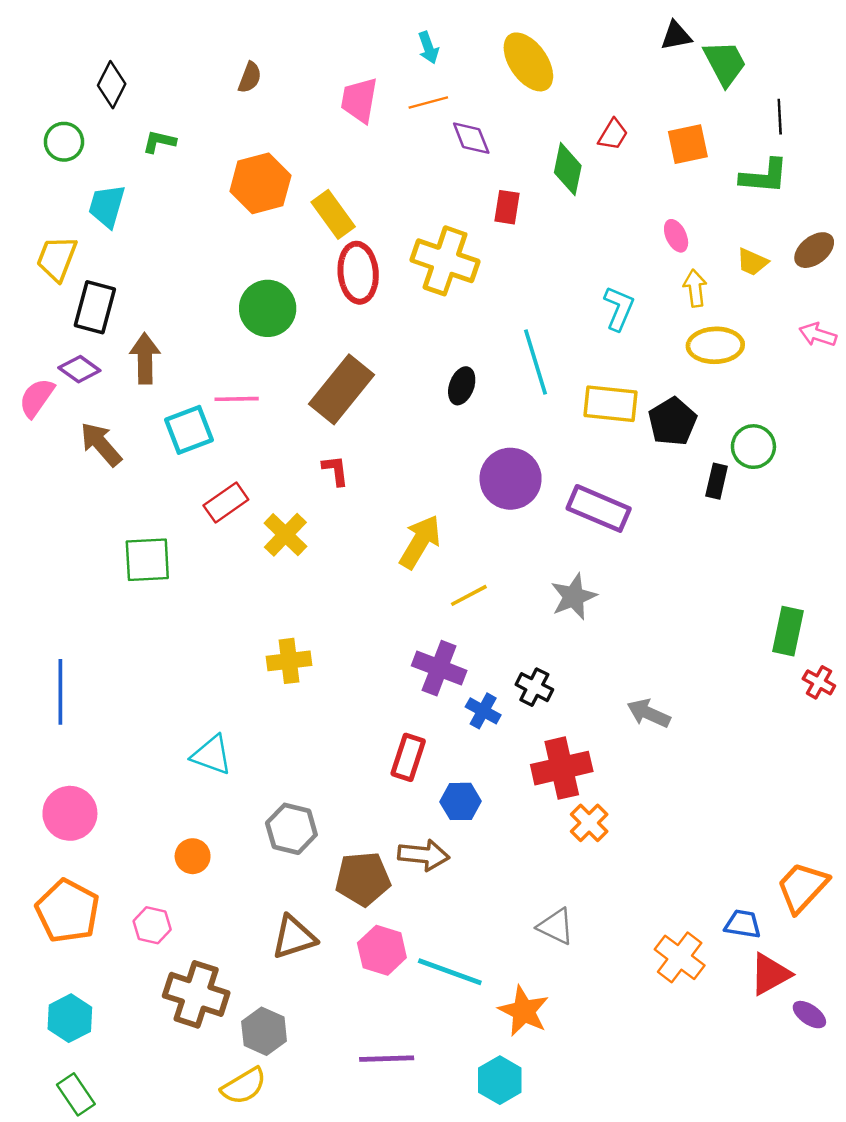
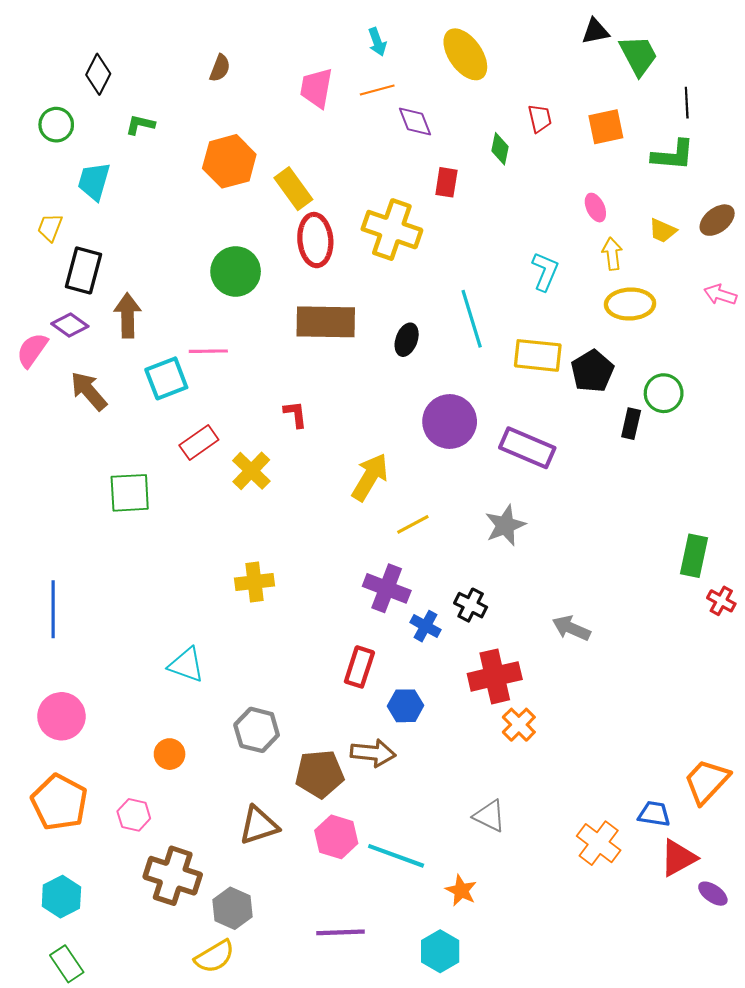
red trapezoid: (613, 135) -> (540, 118), turned -44
green diamond: (568, 169) -> (500, 149), size x0.7
yellow trapezoid: (57, 258) -> (50, 227), size x0.7
brown rectangle: (341, 389) -> (326, 322), moved, turned 52
orange star: (524, 1011) -> (461, 890), size x0.7

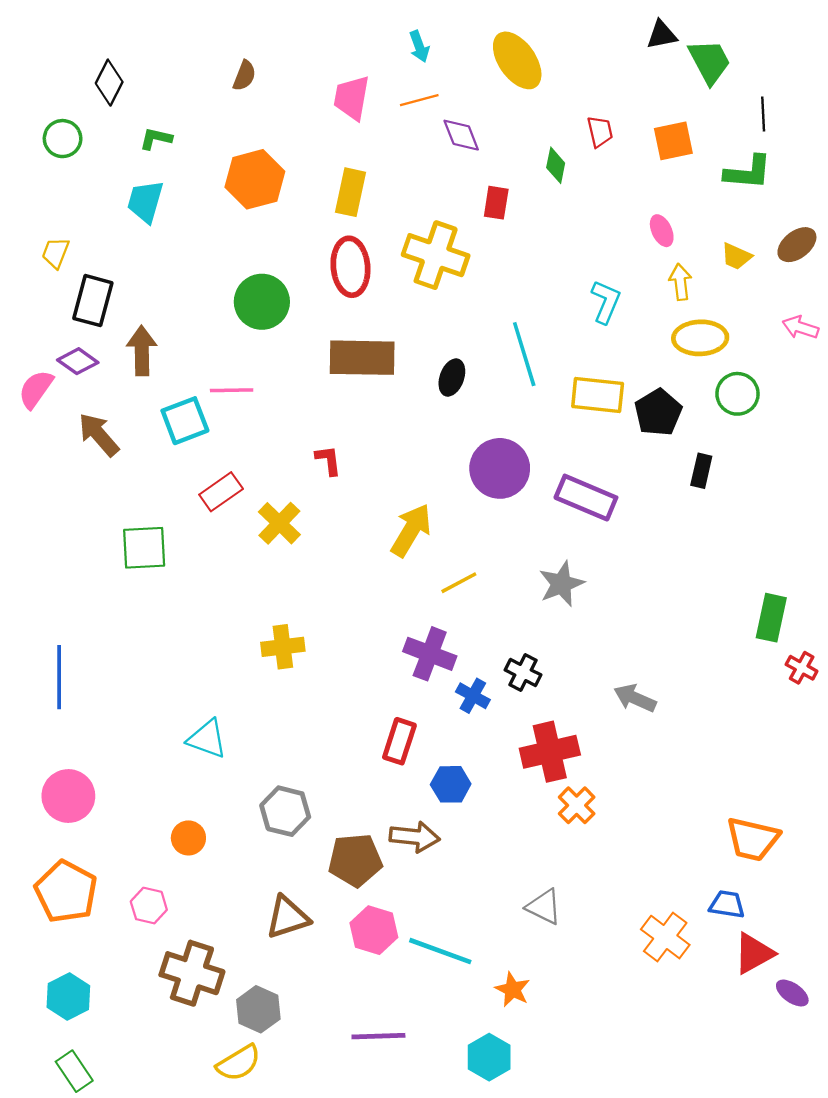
cyan trapezoid: (94, 181) -> (145, 201), moved
yellow rectangle: (293, 189) -> (350, 192), moved, turned 48
green circle: (664, 393) -> (737, 394), moved
orange trapezoid: (707, 781) -> (753, 839), moved, turned -120

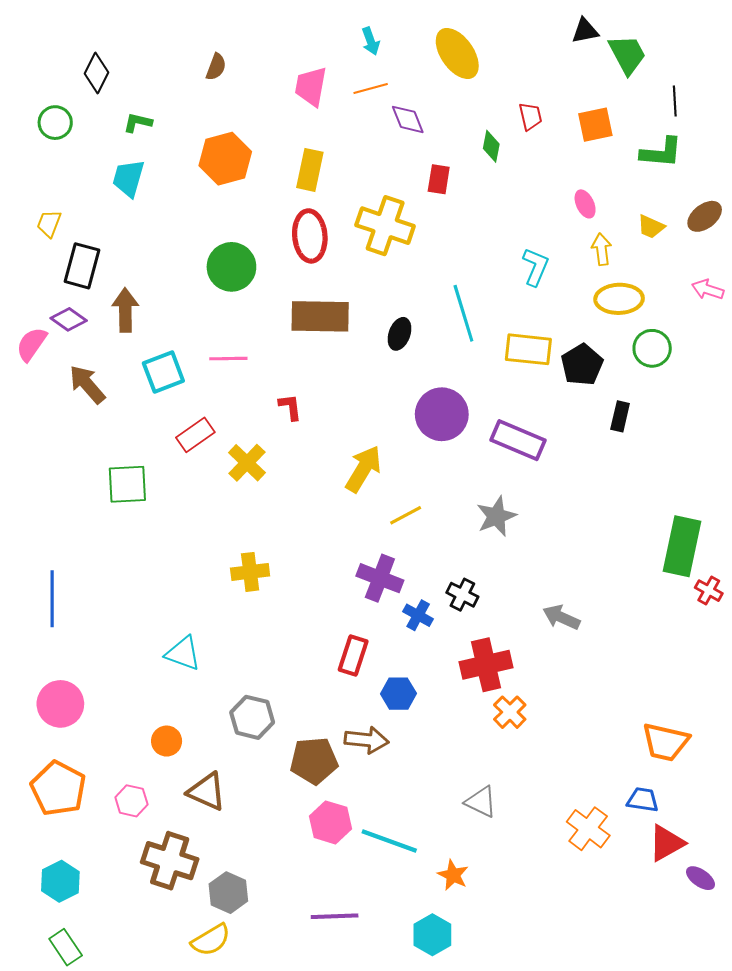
pink line: (232, 390) -> (228, 359), moved
green rectangle: (771, 618) -> (682, 546), size x1.4
brown triangle: (288, 917) -> (207, 792), moved, turned 42

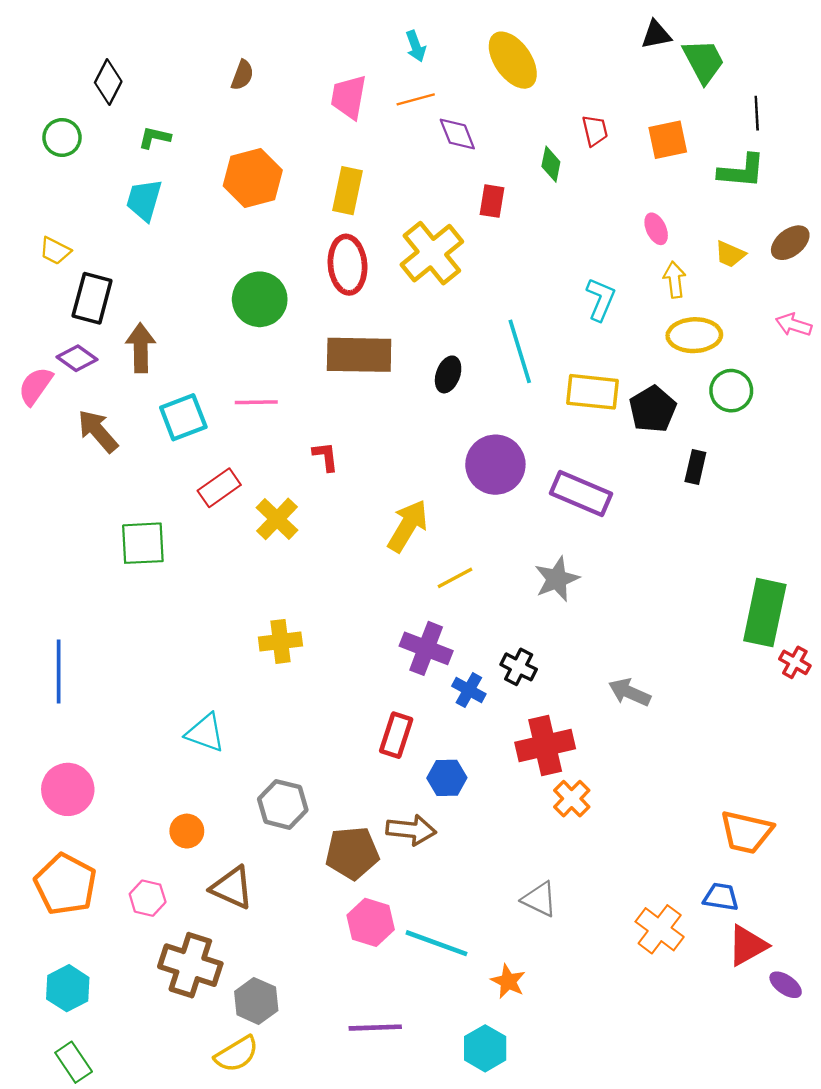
yellow trapezoid: (49, 224) -> (55, 251), turned -84
yellow cross: (385, 226) -> (432, 253), turned 32

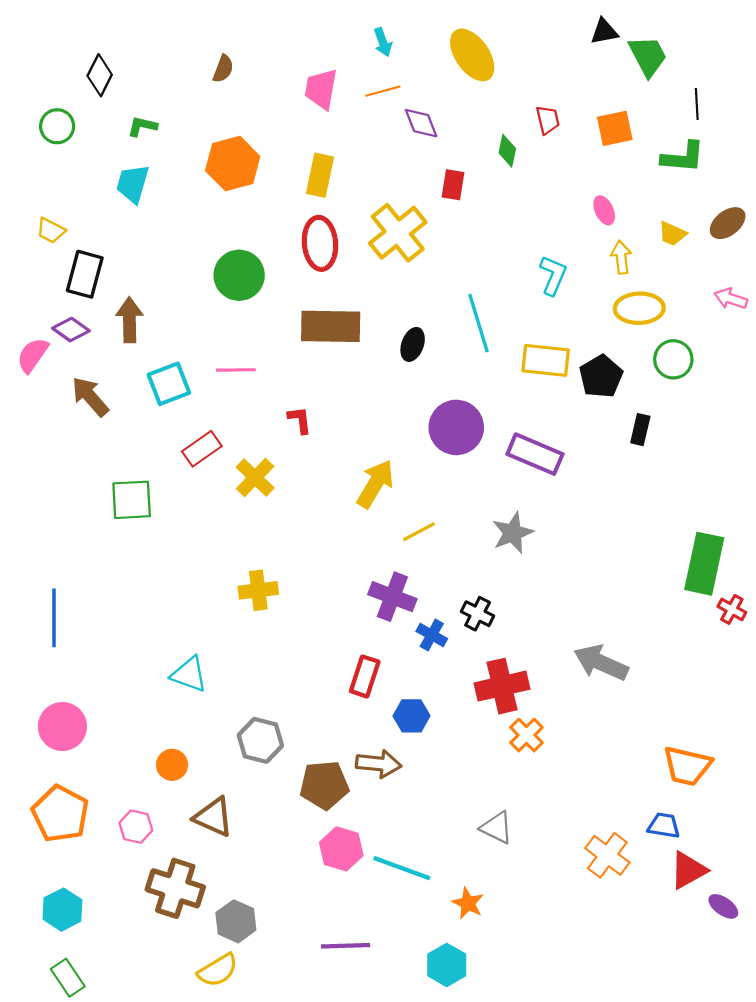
gray arrow: (630, 692) -> (601, 663), moved, size x1.4

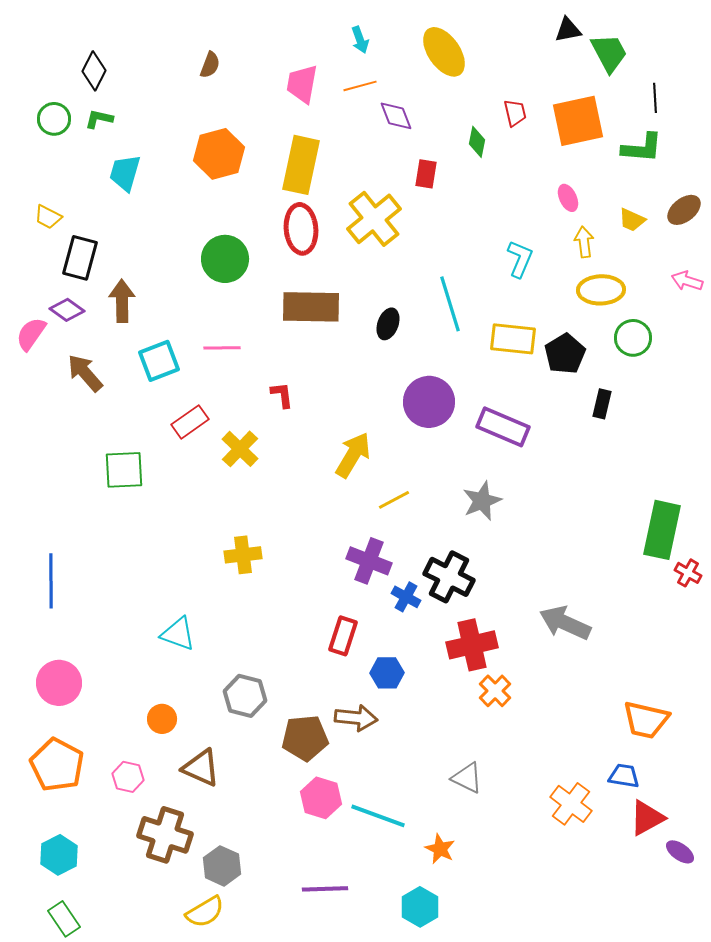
green L-shape: (142, 126) -> (99, 119), moved
orange square: (615, 128) -> (578, 121), size x1.5
yellow rectangle: (320, 175) -> (301, 165), size x1.4
black cross: (478, 614) -> (449, 577), size x1.6

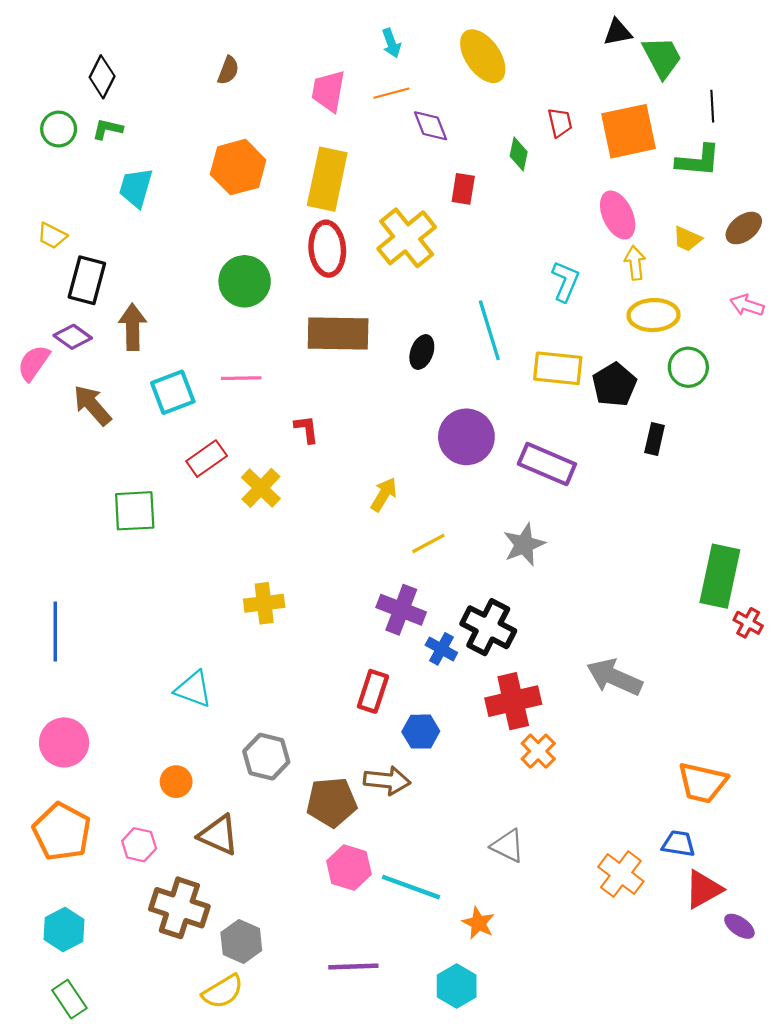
pink ellipse: (568, 198) -> (618, 215), size x1.6
yellow arrow: (353, 455) -> (384, 494), size x0.7

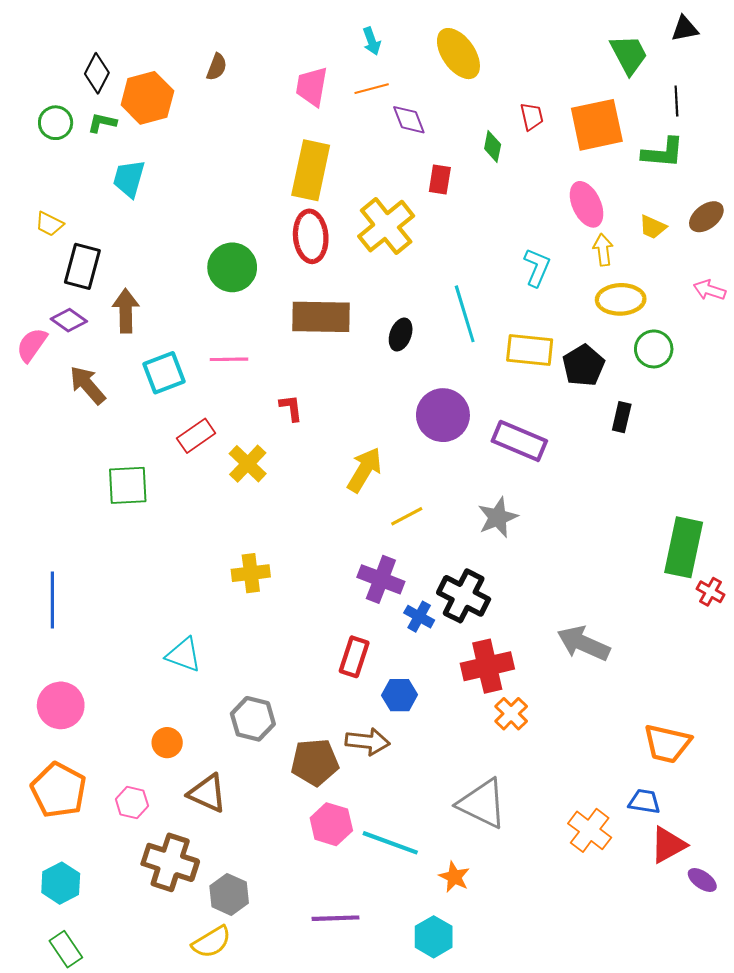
black triangle: (618, 32) -> (685, 29), moved
orange hexagon: (238, 167) -> (147, 98), moved
yellow arrow: (384, 494) -> (364, 470), size x1.4
gray triangle: (508, 846) -> (482, 804), size x1.6

